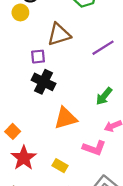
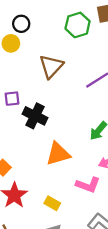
brown triangle: (59, 35) -> (51, 66), turned -30
purple square: (38, 57) -> (12, 99), moved

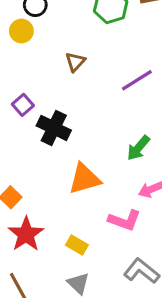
brown triangle: (51, 66) -> (75, 62), size x0.6
purple square: (12, 99) -> (23, 105), turned -35

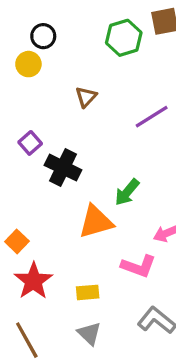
green arrow: (138, 148) -> (127, 192), moved
yellow rectangle: (77, 245) -> (88, 292), turned -35

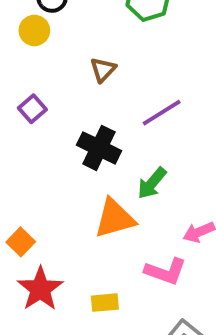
purple line: (152, 117) -> (162, 113), moved
purple square: (30, 143) -> (32, 109), moved
black cross: (63, 168) -> (99, 148), moved

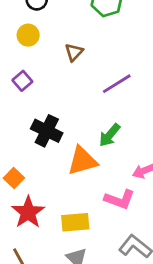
yellow circle: (34, 30) -> (28, 35), moved
black cross: (99, 148) -> (47, 131), moved
yellow rectangle: (105, 303) -> (75, 222), size x1.4

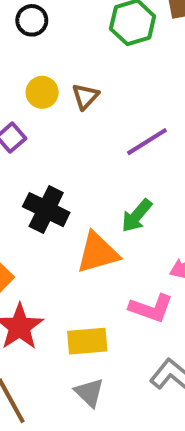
yellow circle: (28, 35) -> (42, 92), moved

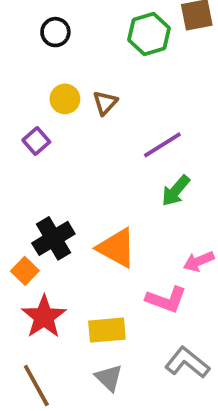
black cross: (46, 210) -> (53, 238), moved, turned 33
green arrow: (137, 216) -> (176, 191), moved
orange triangle: (98, 253) -> (117, 248), turned 45

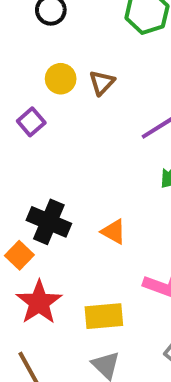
black cross: (53, 238) -> (49, 222), turned -36
orange triangle: (117, 248) -> (114, 232), size x0.6

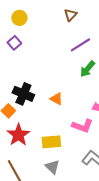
yellow circle: (61, 79) -> (19, 18), moved
brown triangle: (102, 83) -> (70, 15), moved

